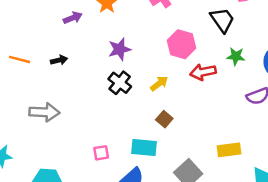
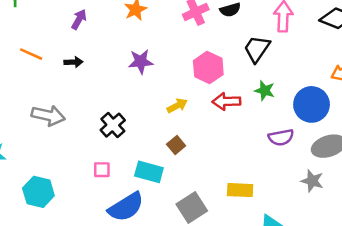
purple arrow: (73, 18) -> (79, 19), moved, turned -48
black trapezoid: (222, 20) -> (257, 49), turned -120
black cross: (120, 83) -> (113, 125), moved

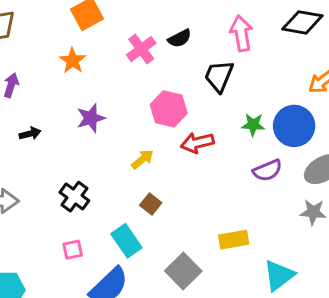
black arrow: (73, 62) -> (30, 134), moved
green star: (265, 91) -> (253, 125), moved
cyan rectangle: (149, 172) -> (126, 241), turned 52

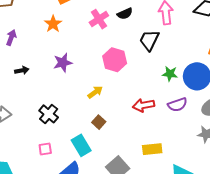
red arrow: (197, 143) -> (143, 105), moved

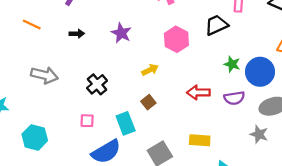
black trapezoid: (149, 40) -> (216, 25), turned 30
purple star: (63, 63) -> (121, 33), turned 30

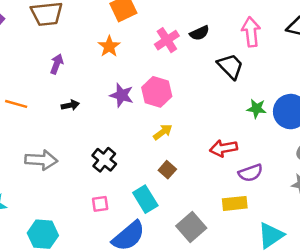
black trapezoid: (216, 25) -> (230, 66), turned 80
pink hexagon: (176, 39) -> (157, 92), moved
purple semicircle: (234, 98) -> (250, 173), moved

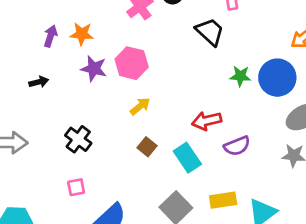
orange star: (109, 46) -> (82, 34), moved, turned -30
purple arrow: (57, 64) -> (51, 36), moved
cyan rectangle: (145, 199) -> (187, 158), moved
yellow rectangle: (235, 203) -> (223, 200), moved

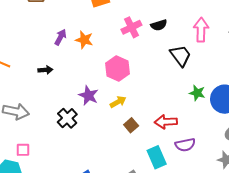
purple star: (94, 69) -> (88, 96), moved
brown square: (147, 147) -> (131, 125), moved
cyan rectangle: (187, 158) -> (157, 157), moved
pink square: (76, 187) -> (23, 150), moved

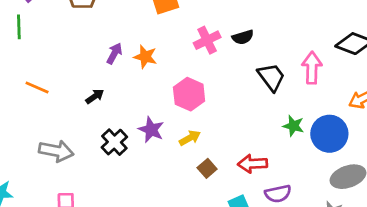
pink arrow: (201, 30) -> (312, 68), moved
black arrow: (45, 70) -> (95, 96), turned -32
black cross: (67, 118) -> (114, 142), moved

